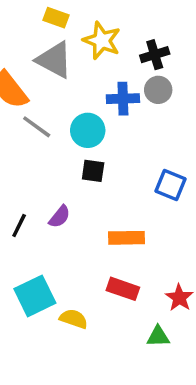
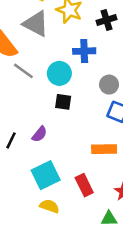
gray circle: (158, 90) -> (109, 85), moved
orange rectangle: (126, 238) -> (104, 149), moved
red rectangle: (123, 289) -> (84, 185), turned 45
cyan square: (35, 296) -> (46, 175), moved

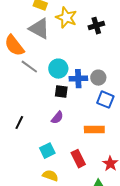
blue cross: (84, 51) -> (78, 79), moved
purple semicircle: (40, 134) -> (57, 118), moved
cyan square: (46, 175) -> (47, 151), size x0.7

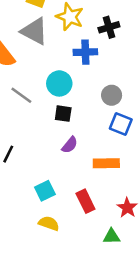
gray line: (29, 67) -> (21, 95), moved
blue cross: (78, 79) -> (85, 52), moved
purple semicircle: (57, 118) -> (70, 145), moved

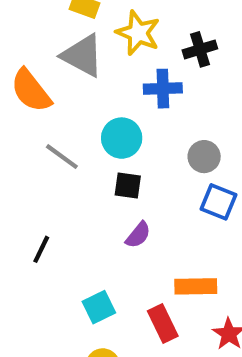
orange rectangle: (106, 163) -> (196, 286), moved

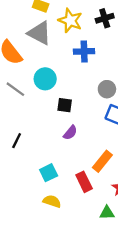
black cross: (200, 49) -> (105, 18), moved
cyan circle: (122, 138) -> (45, 79), moved
gray line: (62, 157) -> (15, 89), moved
orange rectangle: (196, 286) -> (102, 161), turned -50

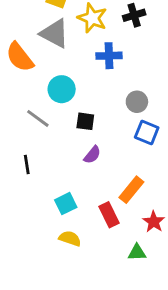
gray line: (15, 89) -> (38, 118), moved
black line: (17, 141) -> (27, 165), turned -35

